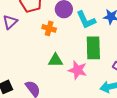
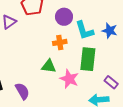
orange cross: (49, 28) -> (60, 42), moved, turned -32

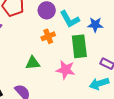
blue star: (110, 31) -> (95, 25), moved
green triangle: (49, 66) -> (33, 63), moved

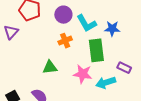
cyan arrow: (99, 84) -> (106, 83), moved

